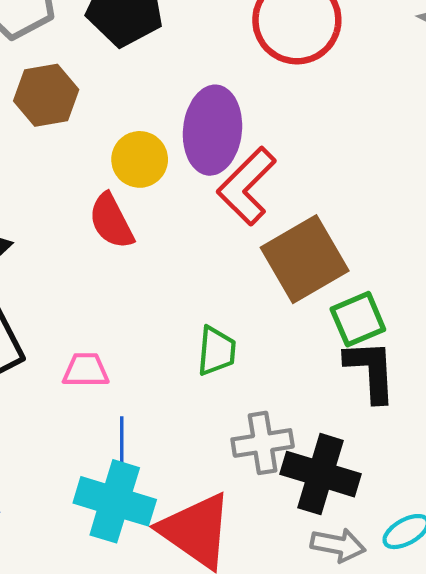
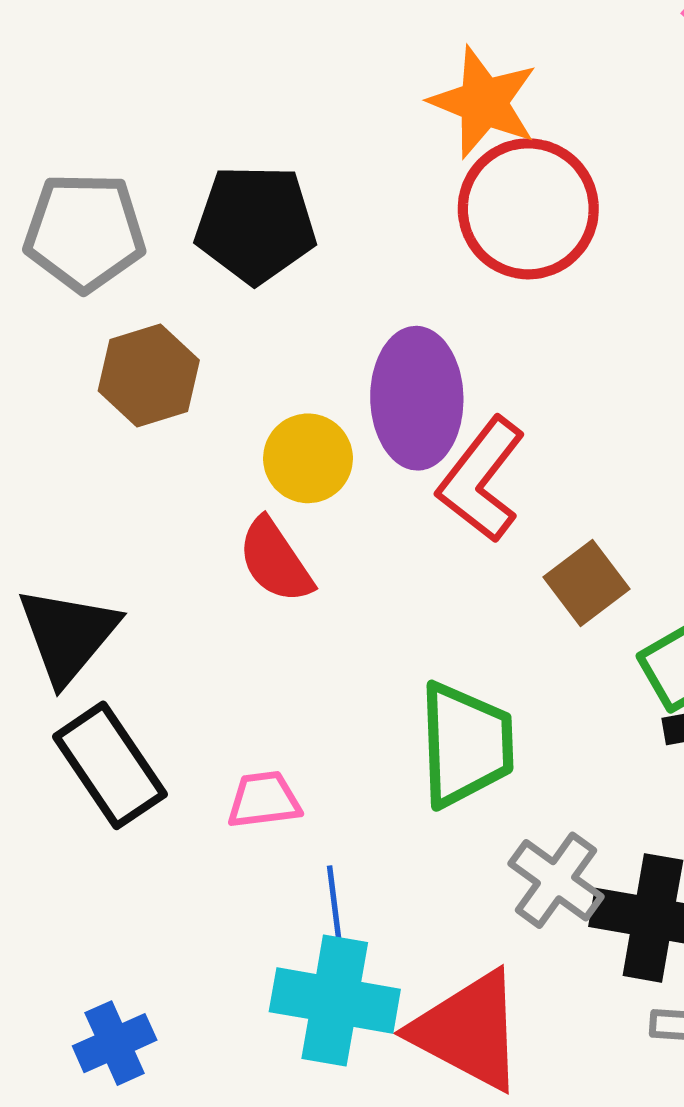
brown square: (305, 259) -> (587, 583), size x0.6
green trapezoid: (216, 351) -> (466, 745), size x1.6
gray cross: (263, 443) -> (556, 880), turned -38

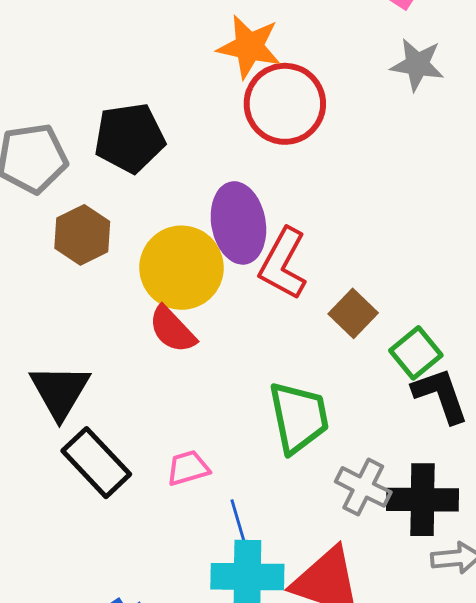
yellow circle: (308, 458) -> (182, 268), size x1.6

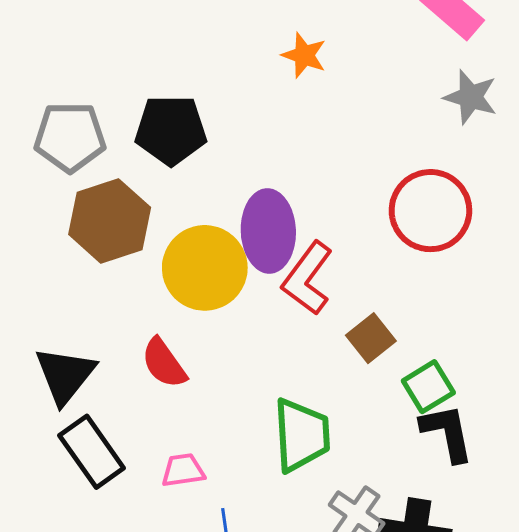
orange star: (249, 47) -> (304, 55), size x0.7
red circle: (285, 104) -> (430, 211), moved
brown hexagon: (82, 235) -> (110, 221), size x1.4
red semicircle: (172, 329) -> (164, 363), moved

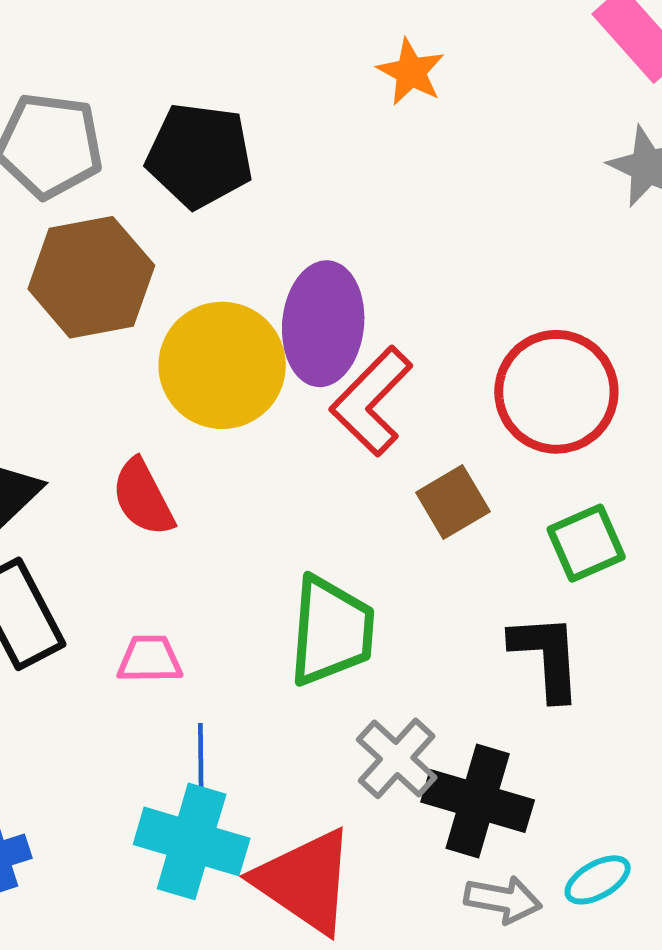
red circle: (430, 211) -> (556, 392), moved
green square: (428, 387) -> (586, 543), moved

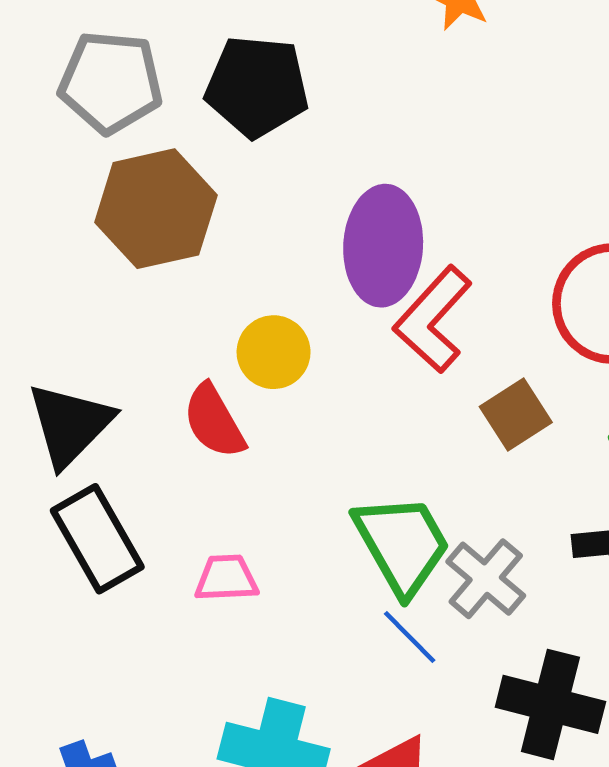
yellow circle: (222, 365) -> (274, 352), moved, size x0.6
green trapezoid: (331, 631) -> (402, 544), turned -32
gray cross: (397, 758) -> (486, 579), moved
blue line: (201, 759) -> (410, 637), moved, turned -42

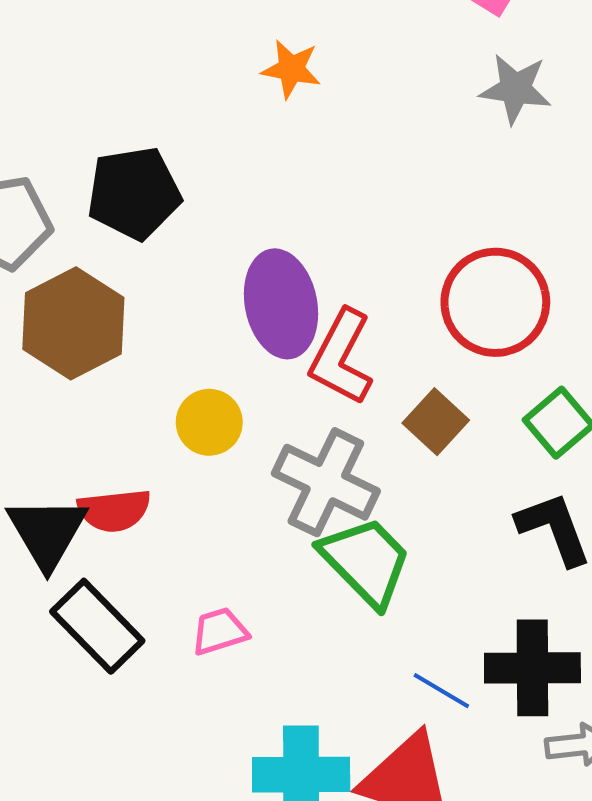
red semicircle: (214, 421) -> (114, 510), moved, turned -52
gray cross: (486, 579) -> (326, 482), moved, size x1.4
blue line: (410, 637) -> (441, 691), moved

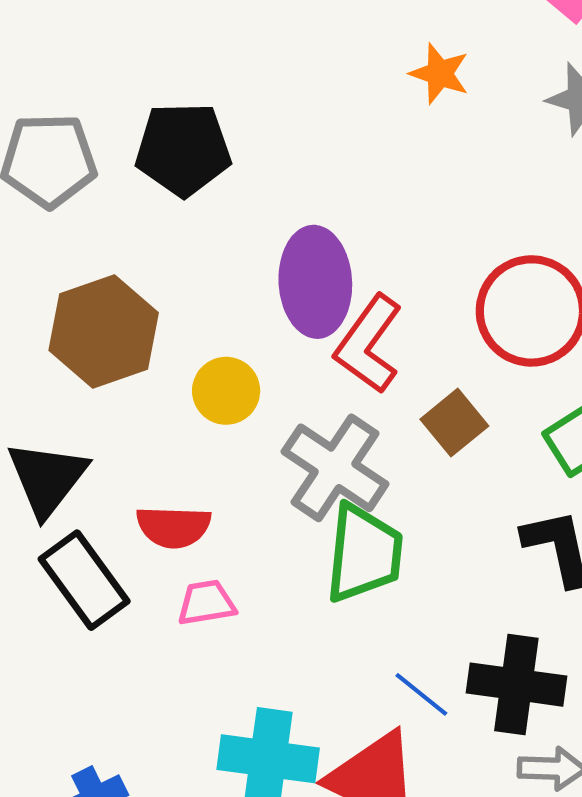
orange star: (291, 69) -> (440, 74), moved
brown hexagon: (73, 323) -> (104, 331), moved
red semicircle: (114, 510) -> (174, 527), moved
green trapezoid: (366, 561) -> (364, 553), turned 42

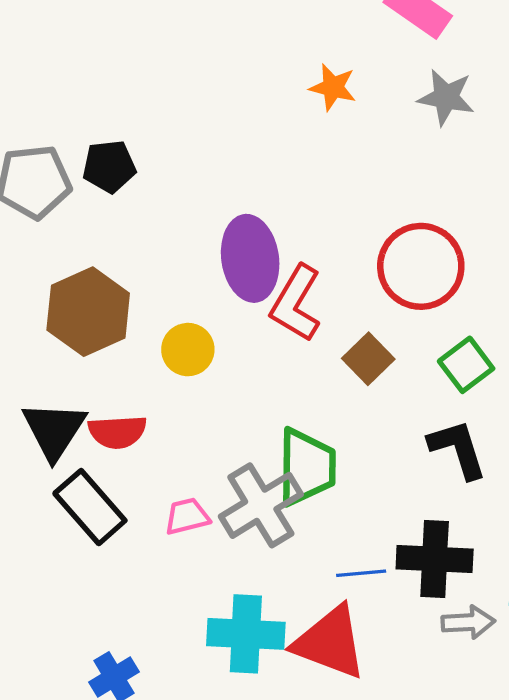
black pentagon: (183, 149) -> (109, 166), moved, size x0.7
gray cross: (335, 468) -> (261, 505), moved, turned 30
red semicircle: (174, 527) -> (117, 432), moved
blue line: (421, 694) -> (361, 573), turned -39

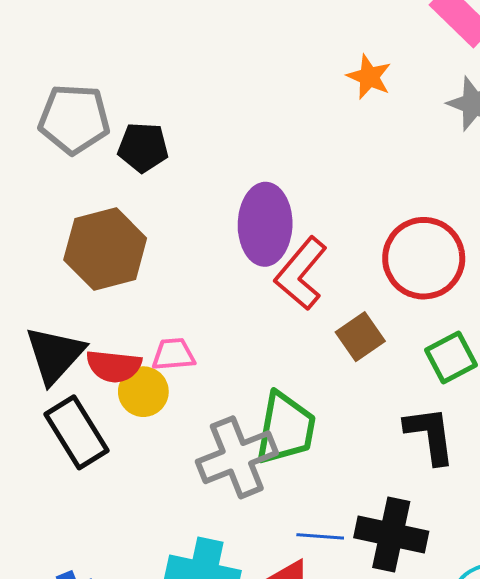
black pentagon: (109, 166) -> (143, 147), moved
yellow circle: (188, 350) -> (143, 392), moved
pink trapezoid: (187, 516) -> (173, 354), moved

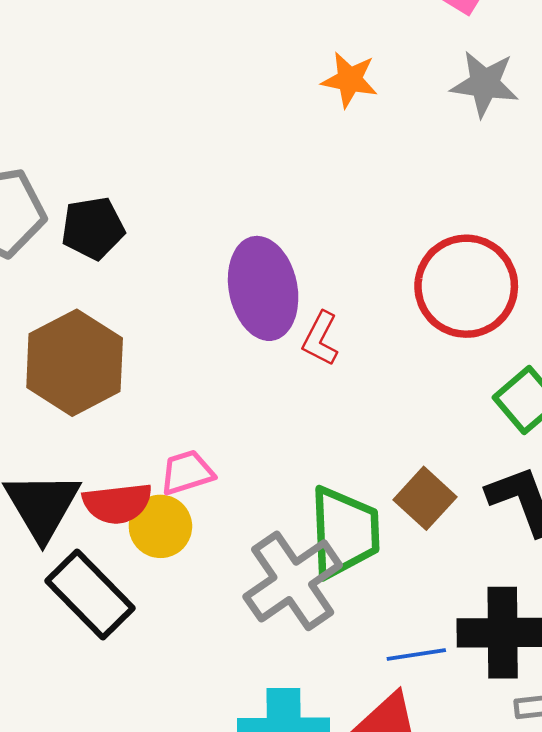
red L-shape: (301, 274) -> (320, 339), size x0.6
brown square: (360, 337) -> (425, 498), moved

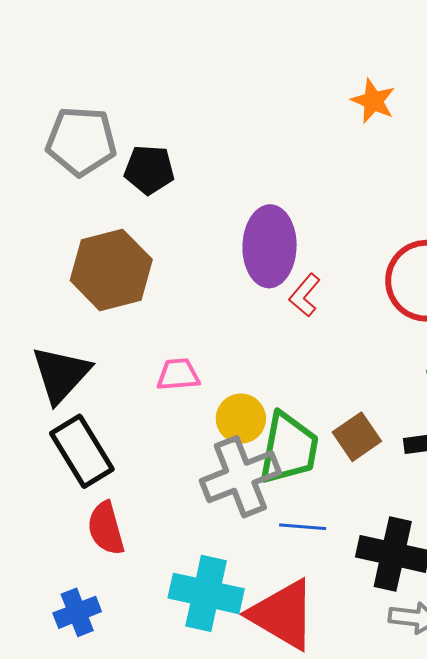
red semicircle: (117, 503) -> (106, 528), moved, turned 68
yellow circle: (160, 526) -> (241, 419), moved
blue line: (416, 654) -> (303, 527), moved

